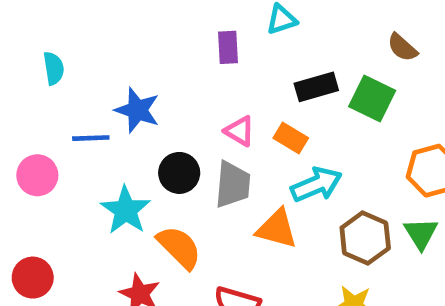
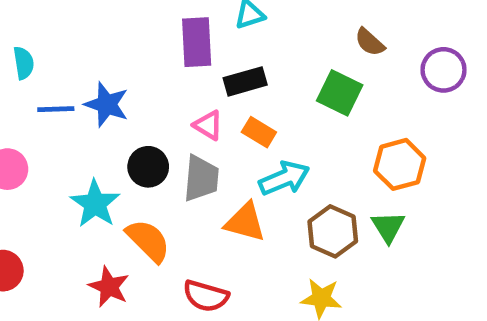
purple rectangle: (228, 47) -> (197, 42), size x1.5
black rectangle: (316, 87) -> (245, 81), moved
blue line: (91, 138) -> (56, 109), moved

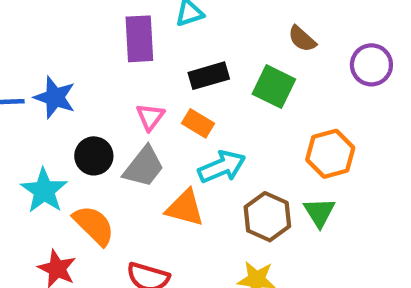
black rectangle: (245, 81) -> (209, 76), moved
pink triangle: (208, 125) -> (150, 117), turned 36
gray trapezoid: (201, 178) -> (144, 167), turned 33

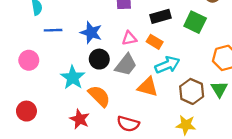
blue star: (55, 97) -> (91, 33), moved
pink triangle: (150, 117) -> (129, 38), turned 42

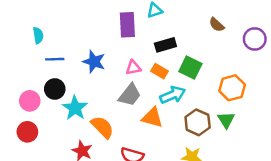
green square: (195, 22) -> (190, 68), moved
black circle: (99, 59) -> (55, 89), moved
pink circle: (29, 60) -> (30, 101), moved
red circle: (26, 111) -> (27, 132), moved

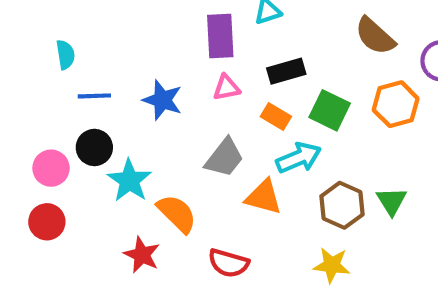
brown semicircle: (217, 25) -> (375, 36), size x1.5
pink triangle: (133, 68) -> (226, 88), moved
orange hexagon: (232, 88) -> (396, 104), moved

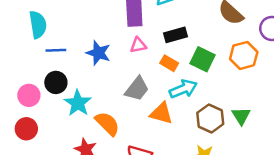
cyan semicircle: (65, 55) -> (38, 25), size x1.5

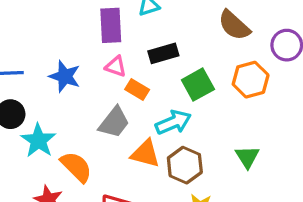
pink triangle: (138, 45) -> (116, 66), turned 30
green square: (203, 59) -> (198, 85), turned 35
orange rectangle: (169, 63) -> (137, 89), moved
brown hexagon: (210, 118) -> (185, 165), moved

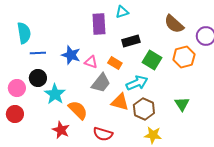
pink triangle: (116, 66) -> (91, 62), moved
green square: (198, 85) -> (152, 60), turned -30

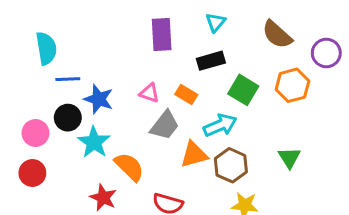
cyan triangle: (122, 12) -> (216, 22), moved, turned -32
blue star: (71, 55) -> (99, 99), moved
orange triangle: (120, 102) -> (194, 155), turned -30

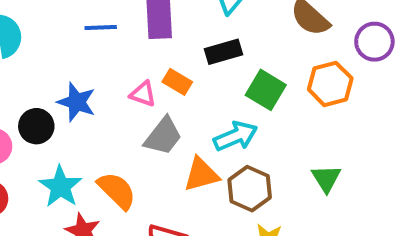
blue line: (68, 79) -> (101, 28), moved
orange rectangle: (186, 95) -> (177, 82), moved
cyan star: (94, 142) -> (60, 187), moved

